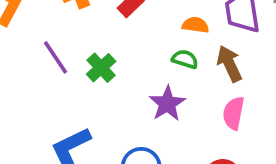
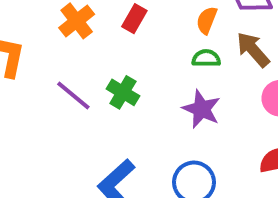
orange semicircle: (196, 25) -> (207, 20), turned -60

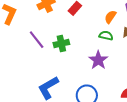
green cross: (123, 92) -> (61, 43), turned 35

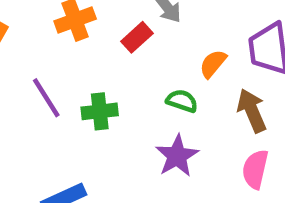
green semicircle: (106, 36) -> (182, 101), moved

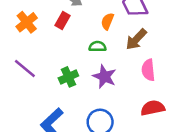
green cross: (100, 111) -> (68, 77), moved
brown arrow: (252, 111) -> (136, 39), turned -95

